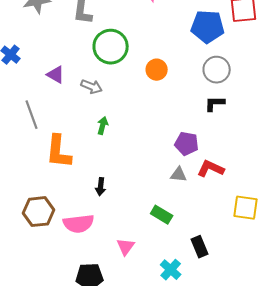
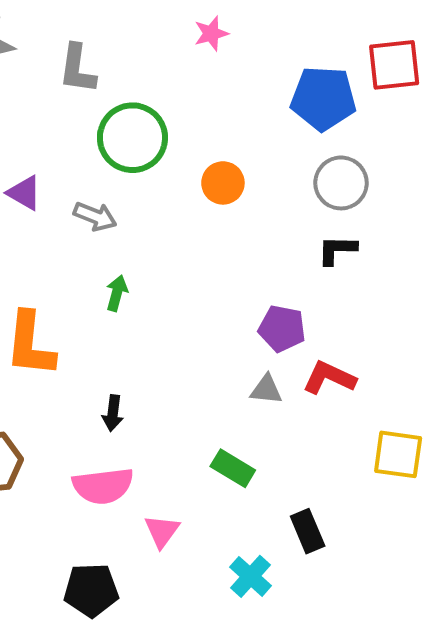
pink semicircle: (79, 224) -> (103, 486), moved

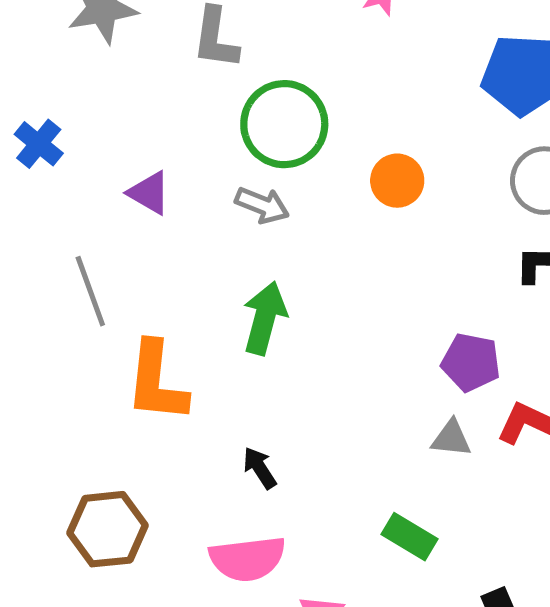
gray arrow: (95, 216) -> (262, 205), moved
green arrow: (117, 293) -> (265, 318), size x1.6
black arrow: (113, 413) -> (260, 468), turned 140

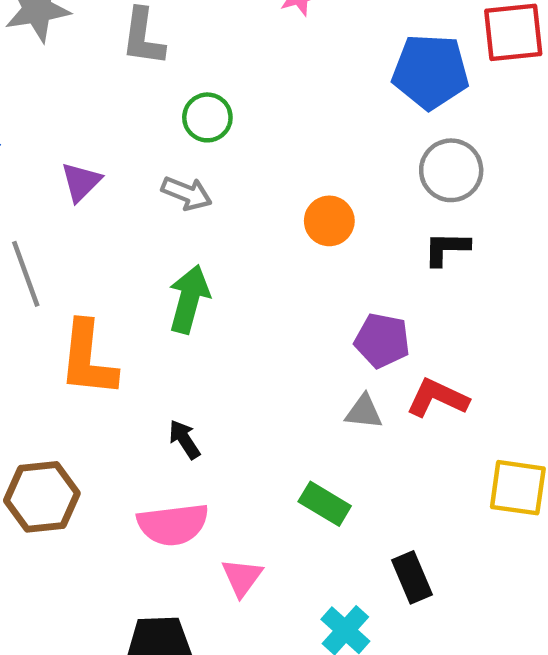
green circle: (284, 124) -> (207, 117), size x0.6
orange circle: (397, 181) -> (329, 221), moved
purple triangle: (149, 193) -> (81, 182), turned 45

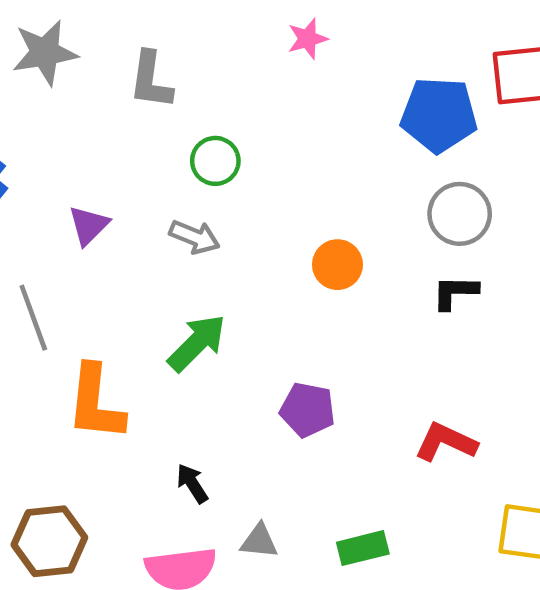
green arrow: (189, 299) -> (197, 343), turned 30
purple pentagon: (382, 340) -> (308, 410), moved
gray triangle: (364, 412) -> (259, 541), moved
green rectangle: (325, 504) -> (363, 548), moved, turned -45

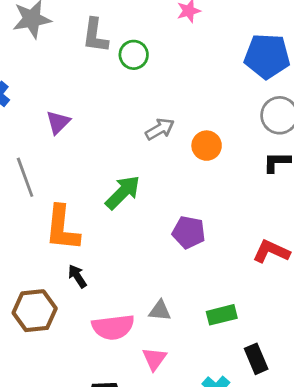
green circle: (215, 161) -> (134, 55), moved
gray arrow: (195, 237) -> (160, 129), moved, turned -52
black arrow: (192, 484) -> (77, 276), moved

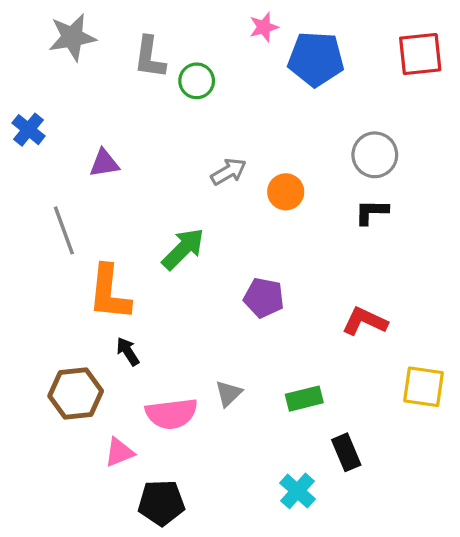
blue pentagon: (267, 56) -> (316, 59), moved
purple triangle: (58, 122) -> (104, 163), turned 36
gray triangle: (160, 311) -> (229, 393), turned -50
pink triangle: (154, 359) -> (119, 452), moved, turned 32

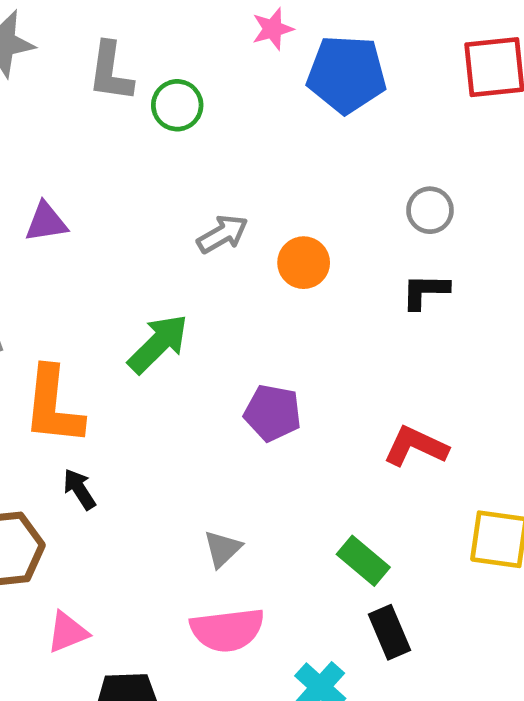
gray circle: (375, 155) -> (430, 210), size x0.7
green rectangle: (304, 399) -> (363, 561), moved, turned 54
pink semicircle: (171, 414) -> (227, 630), moved

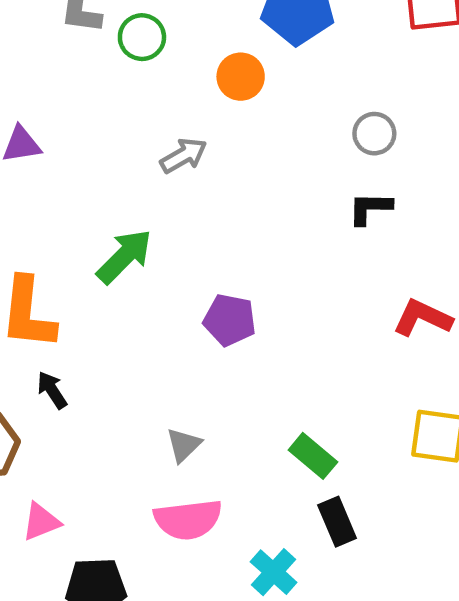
orange circle: (304, 263) -> (241, 77), moved
red L-shape: (416, 446) -> (423, 318), moved

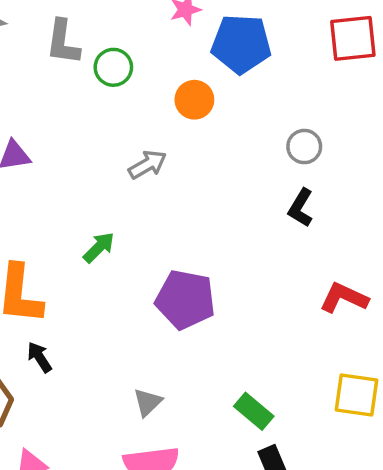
black L-shape: (370, 208) -> (301, 208), turned -60
green arrow: (124, 256) -> (99, 247), size x0.7
purple pentagon: (230, 320) -> (185, 300), size x1.4

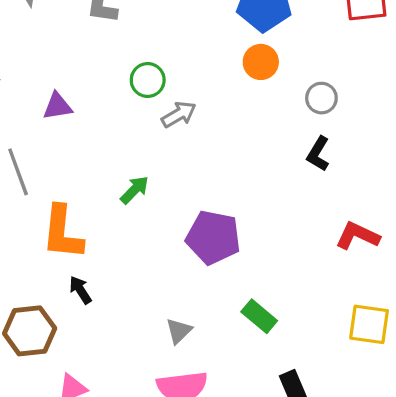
green circle: (113, 67) -> (148, 80), moved
orange circle: (194, 100) -> (261, 62), moved
green rectangle: (254, 411) -> (259, 316), moved

